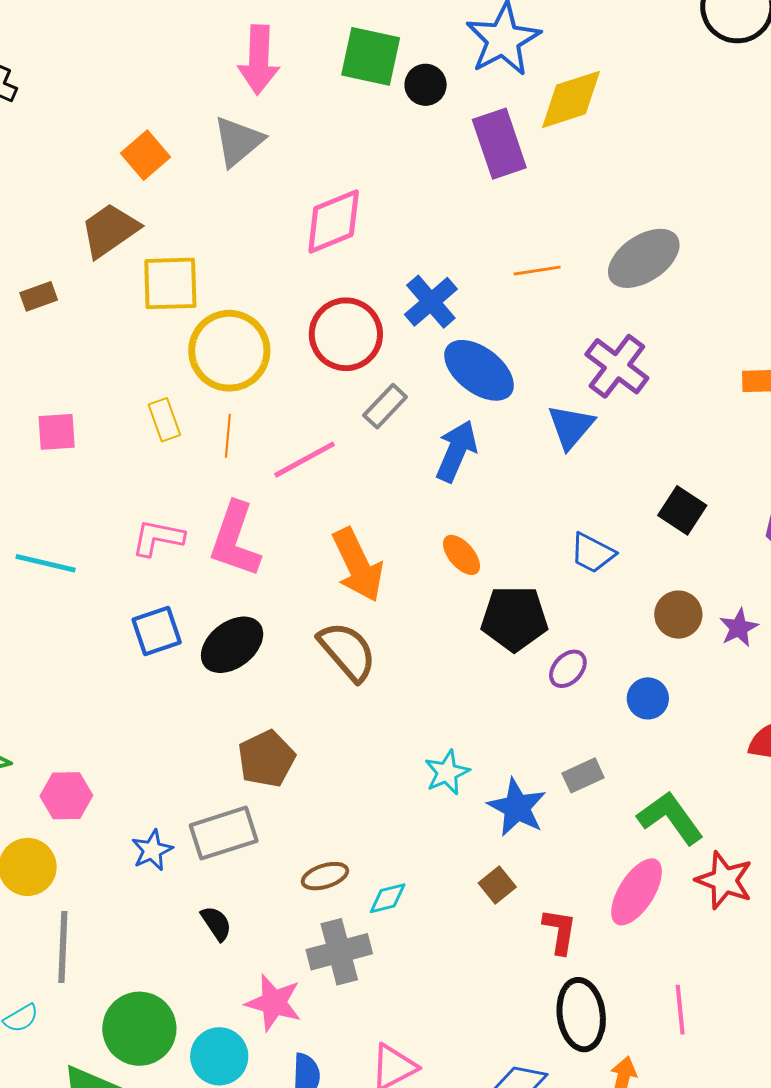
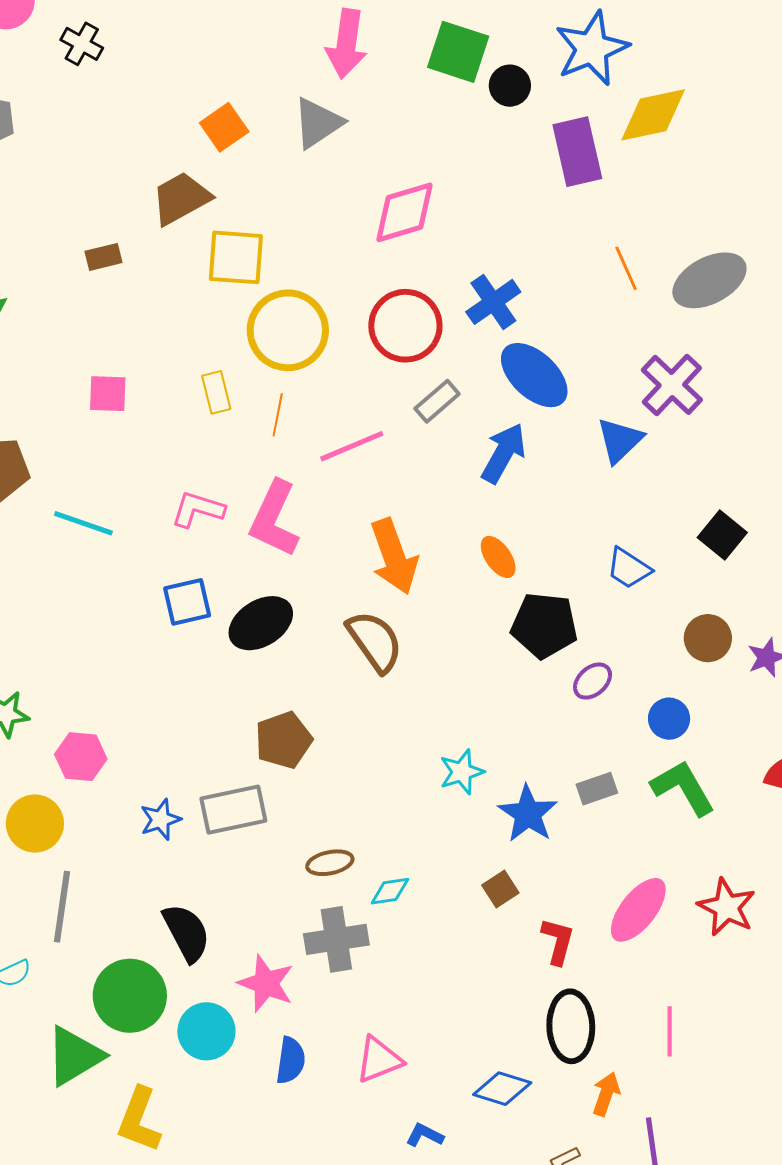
orange line: (537, 271) -> (626, 268), moved, turned 69
green L-shape: (670, 818) -> (683, 788), moved
black semicircle: (216, 923) -> (186, 933), moved, size x1.6

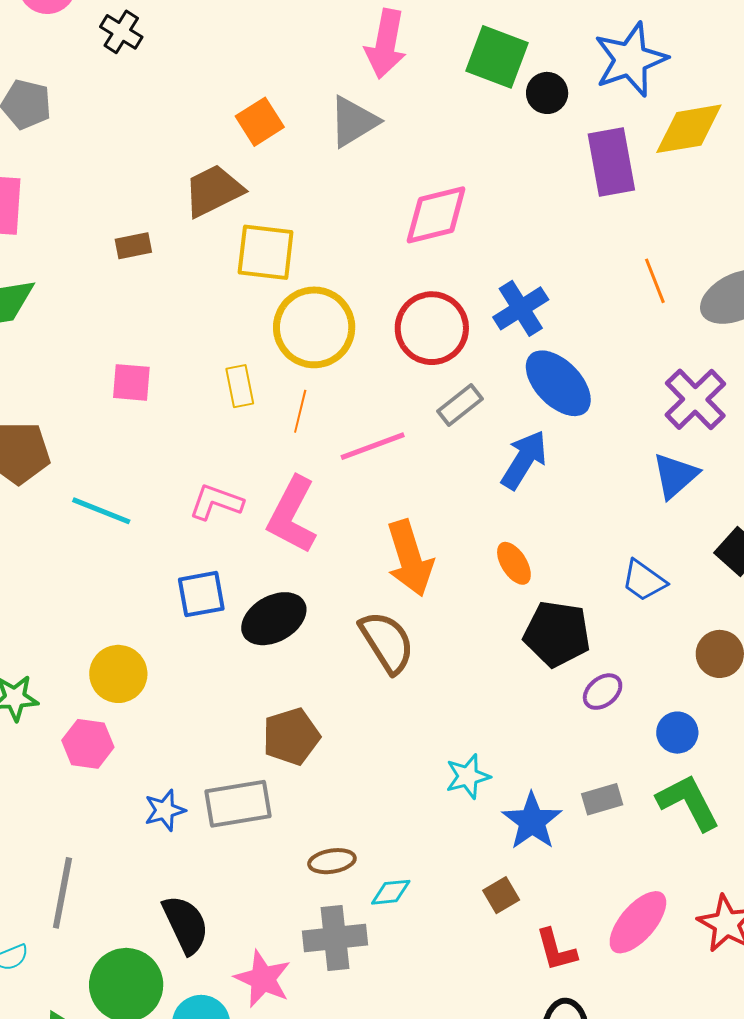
blue triangle: (620, 440) -> (675, 476), moved
yellow circle: (35, 824) -> (118, 674), moved
red L-shape: (558, 941) -> (556, 950), turned 147

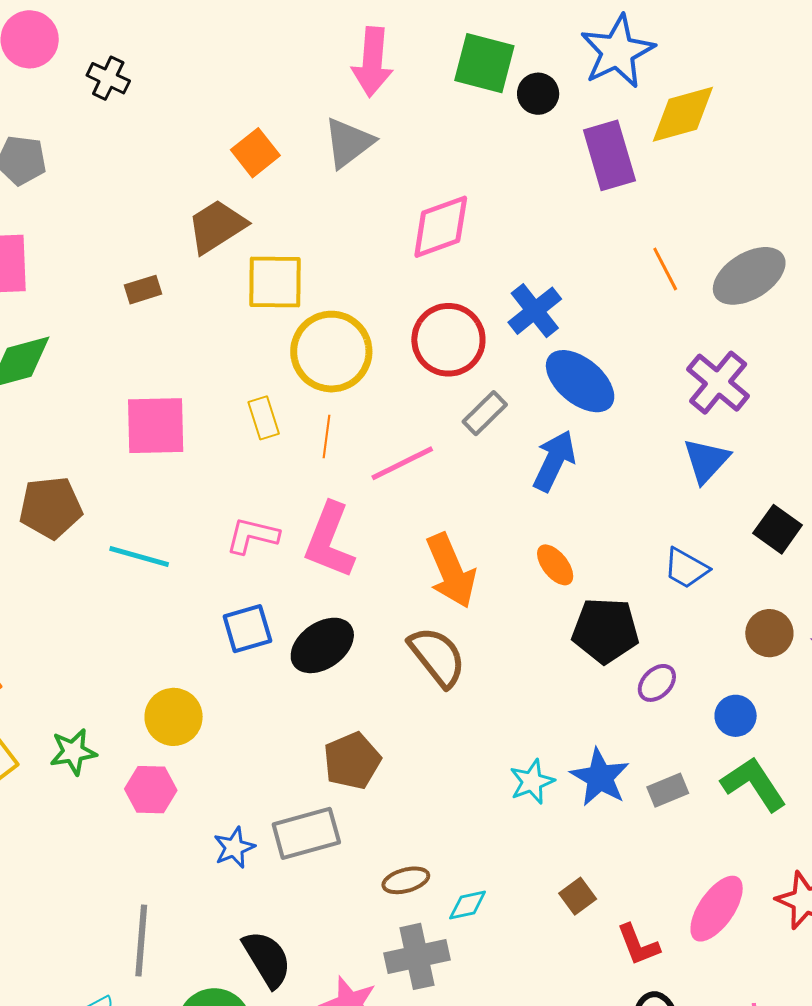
pink square: (131, 382) -> (156, 426), size x1.6
blue star: (532, 821) -> (600, 777), moved

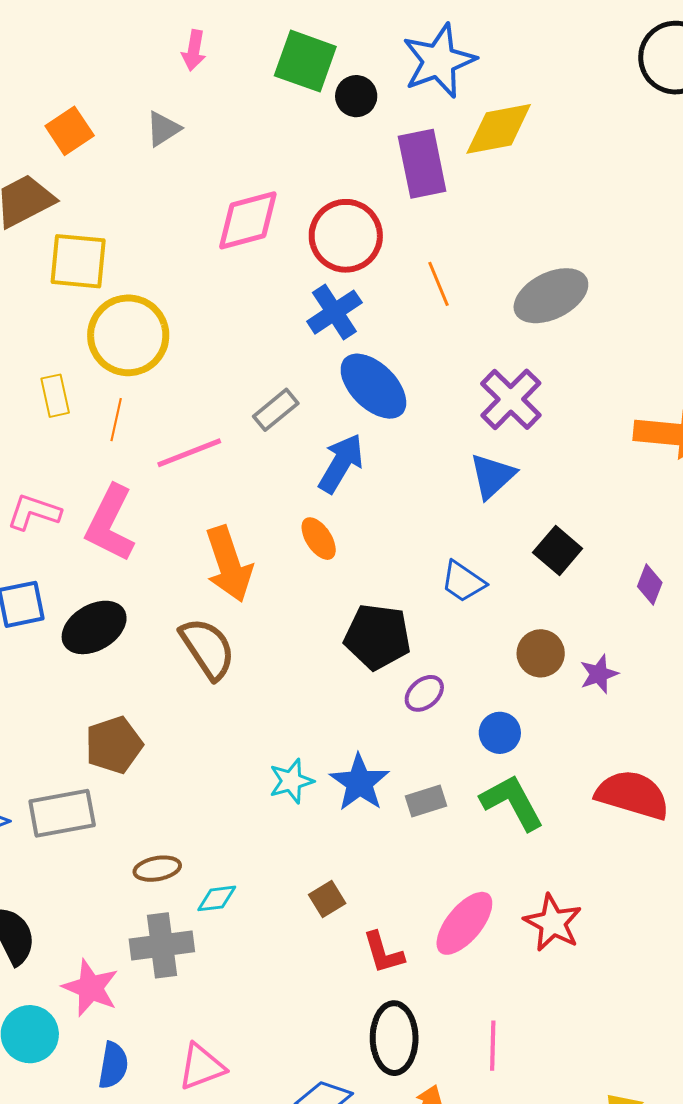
pink arrow: (372, 62) -> (194, 50), size x0.6
gray triangle: (349, 143) -> (163, 129), size x0.7
orange line: (665, 269) -> (439, 284), moved
red circle: (448, 340) -> (346, 236), moved
orange ellipse: (555, 565) -> (319, 539), moved

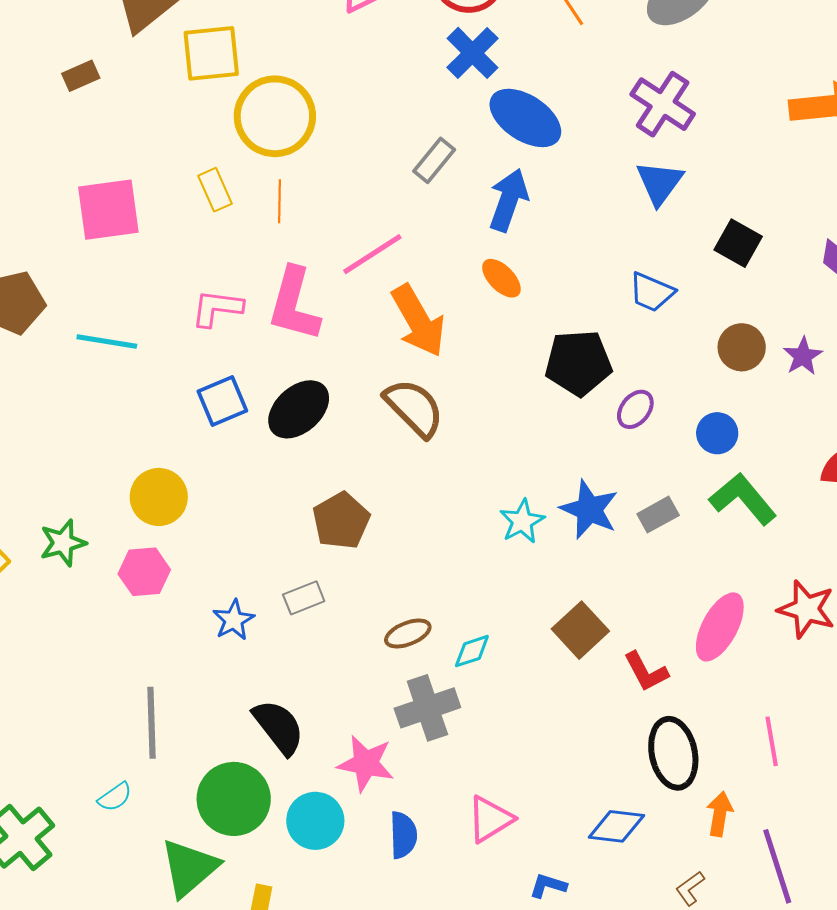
pink line: (189, 453) -> (372, 254), moved
gray rectangle: (62, 813) -> (304, 598), size x0.6
brown square: (327, 899) -> (580, 630), size x1.5

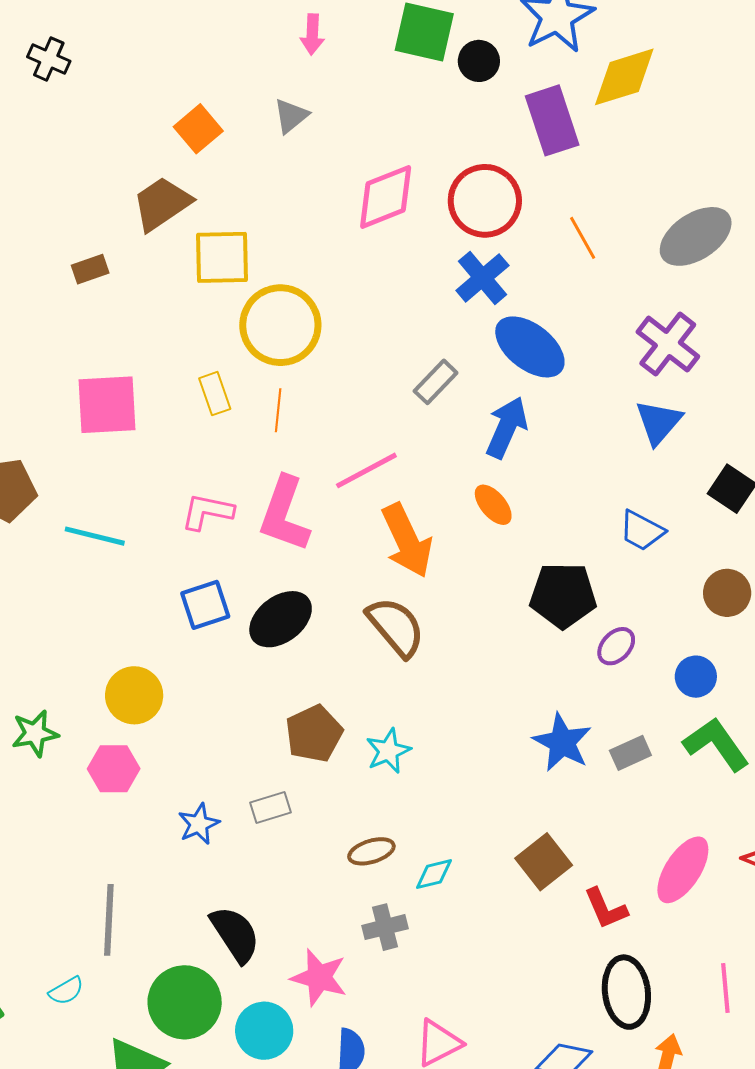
cyan star: (522, 521) -> (388, 751), moved
gray cross: (427, 708) -> (385, 927), size x0.7

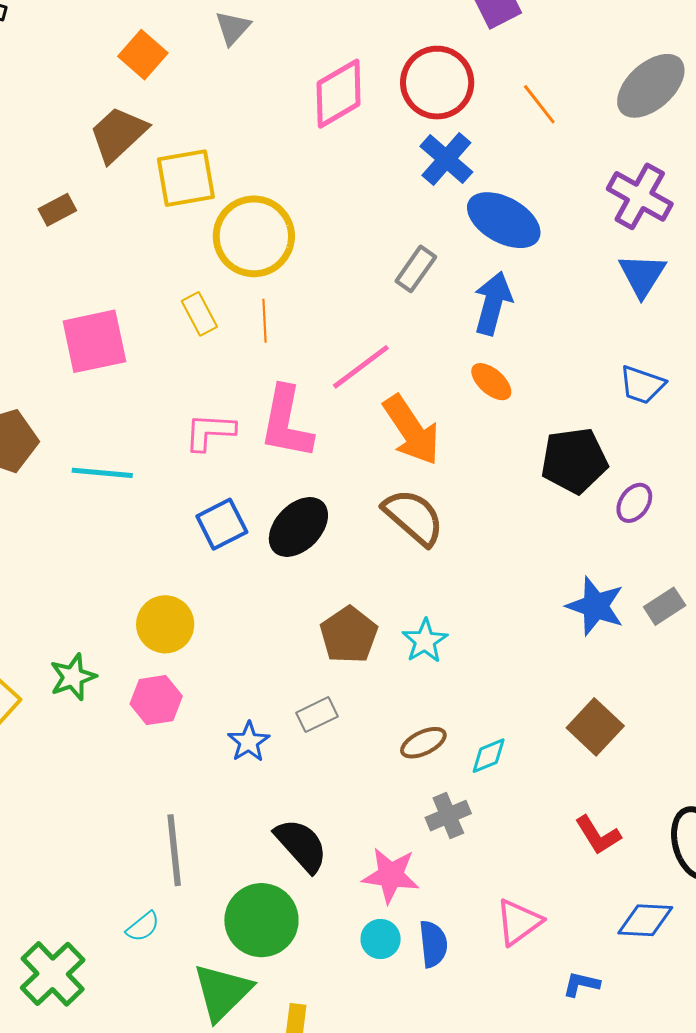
red L-shape: (606, 908) -> (598, 835), moved
cyan circle: (264, 1031) -> (381, 939), moved, size x0.7

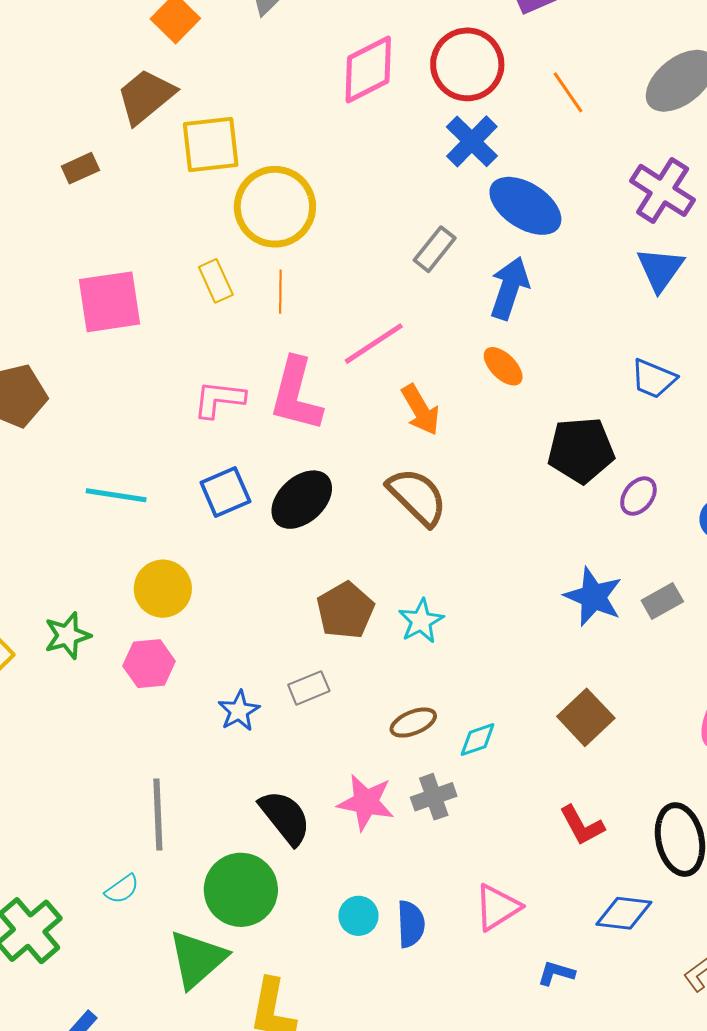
orange arrow: (411, 430) -> (420, 410), size x0.7
cyan line: (102, 473) -> (116, 495), moved
pink star: (391, 875) -> (366, 802), moved

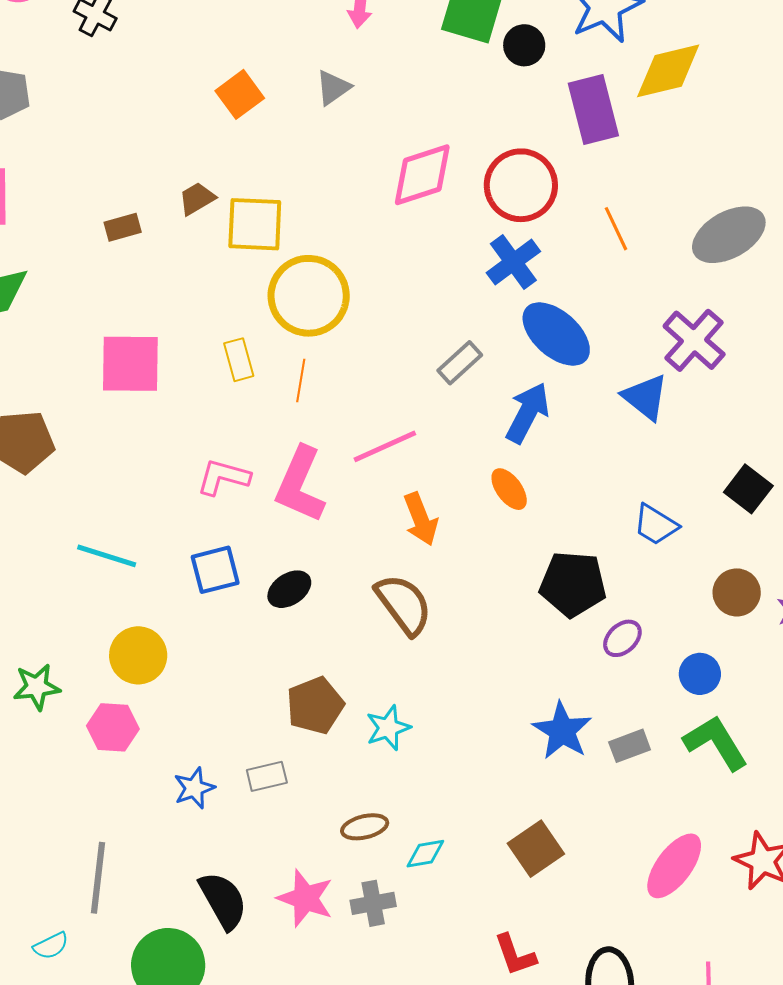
brown trapezoid: (146, 96) -> (197, 199), moved, size x0.6
blue triangle: (660, 269) -> (645, 397), moved, turned -36
black ellipse: (302, 500) -> (289, 589), size x0.7

